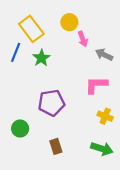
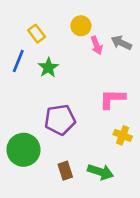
yellow rectangle: (31, 29) -> (37, 34), size x0.6
gray arrow: (104, 55) -> (121, 43), moved
green circle: (20, 129) -> (23, 150), size x1.6
green arrow: (102, 149) -> (100, 172), moved

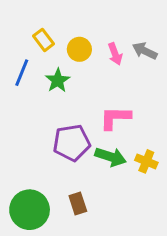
yellow circle: (81, 26) -> (79, 49), moved
pink L-shape: (112, 99) -> (115, 118), moved
green circle: (23, 150) -> (30, 210), moved
green arrow: (100, 172) -> (111, 157), moved

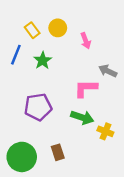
yellow circle: (79, 49) -> (58, 28), moved
gray arrow: (145, 51) -> (108, 71), moved
purple pentagon: (72, 143) -> (38, 107), moved
yellow cross: (146, 161) -> (105, 131), moved

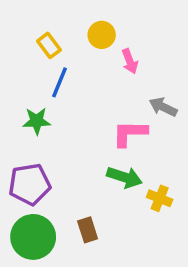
yellow circle: (58, 28) -> (102, 35), moved
blue line: (16, 55) -> (59, 82), moved
green star: (43, 60) -> (37, 121), moved, turned 30
purple pentagon: (38, 107) -> (30, 184), moved

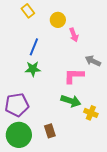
yellow rectangle: (49, 45) -> (28, 11), moved
green star: (37, 121) -> (33, 69), moved

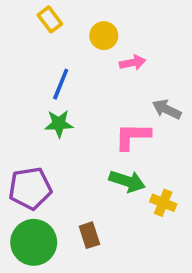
pink arrow: (74, 35) -> (133, 63), turned -80

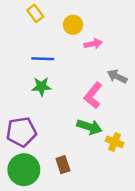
blue line: (61, 84) -> (43, 59), turned 70
pink L-shape: (133, 136) -> (93, 95), turned -52

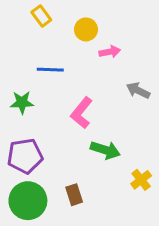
green star: (41, 87) -> (22, 102), moved
pink L-shape: (93, 95) -> (82, 113), moved
yellow cross: (115, 142) -> (141, 180), moved, turned 30

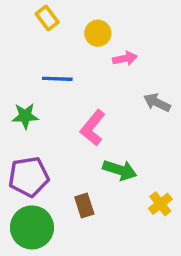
brown rectangle: (74, 195) -> (84, 205), moved

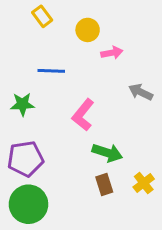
brown rectangle: (84, 205) -> (104, 185), moved

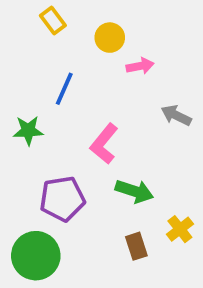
blue line: (51, 71) -> (64, 89), turned -68
purple pentagon: (25, 159) -> (62, 199), moved
brown rectangle: (104, 185) -> (136, 246), moved

